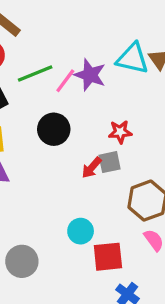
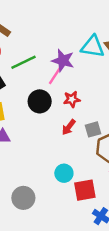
pink line: (65, 81) -> (55, 76), moved
red star: (120, 132) -> (72, 99), moved
gray square: (110, 162) -> (93, 129), moved

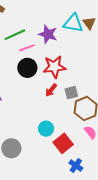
pink line: (55, 76) -> (27, 48), moved, turned 35
red star: (72, 99) -> (54, 67), size x1.6
red square: (85, 190) -> (63, 143), turned -30

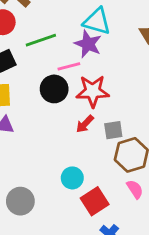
cyan triangle: (73, 23) -> (97, 21), moved
pink line: (27, 48) -> (69, 66), moved

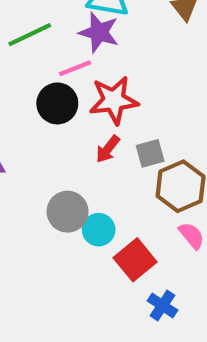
gray circle: (20, 201) -> (68, 212), moved

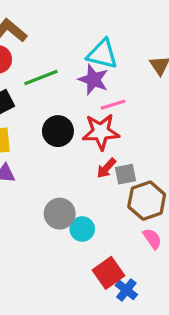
pink line: (75, 68) -> (113, 105), moved
red arrow: (108, 149) -> (106, 168), moved
red square: (135, 260) -> (109, 273), moved

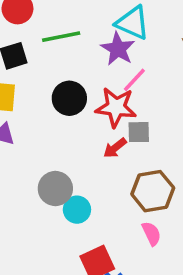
pink line: (113, 105) -> (134, 80), turned -40
gray square: (125, 174) -> (139, 132), moved

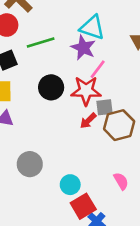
gray circle: (55, 188) -> (30, 164), moved
brown hexagon: (153, 191) -> (119, 125), moved
cyan circle: (77, 210) -> (70, 185), moved

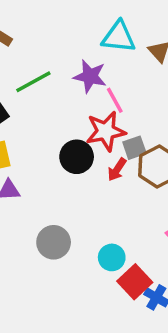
cyan triangle: (92, 27) -> (119, 37), moved
pink line: (98, 69) -> (115, 100), turned -54
black circle: (51, 87) -> (77, 157), moved

